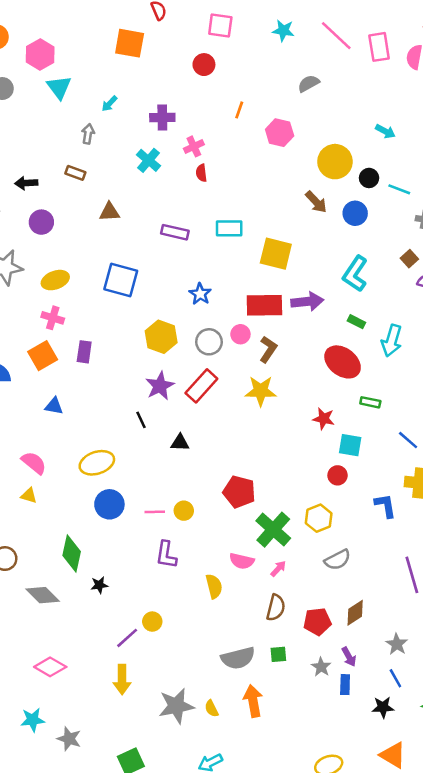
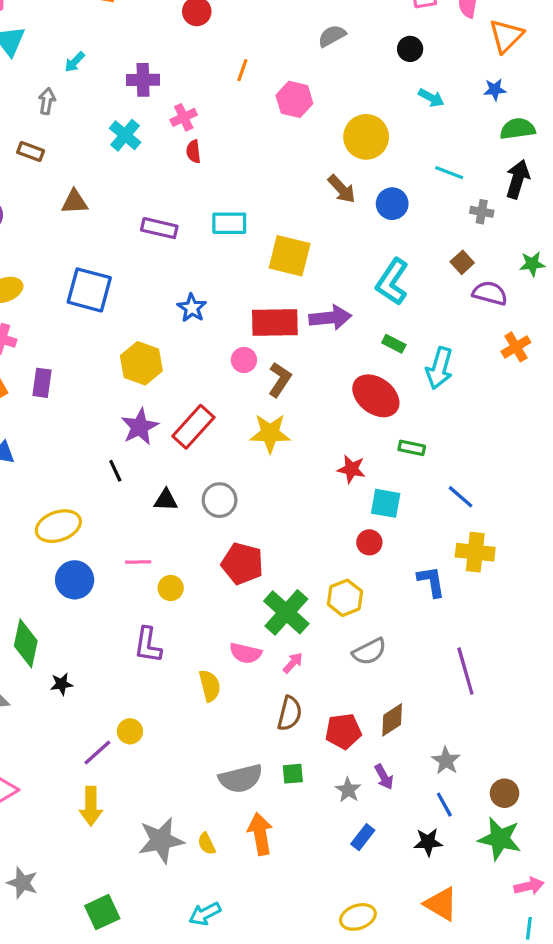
black circle: (369, 178) -> (410, 49), moved
gray circle: (209, 342) -> (220, 500), moved
pink line: (155, 512) -> (138, 562), moved
blue rectangle: (345, 685) -> (363, 837), moved, turned 36

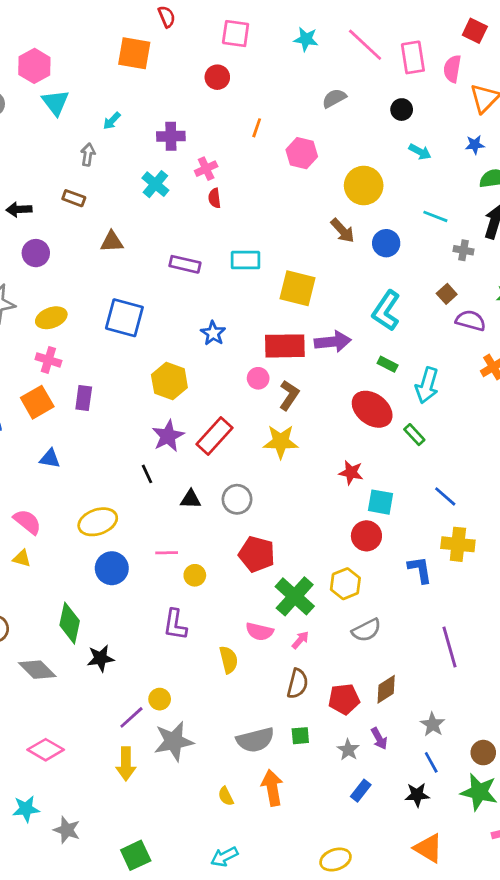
green rectangle: (412, 448) -> (414, 435), moved, turned 35
red circle: (369, 542) -> (366, 536), size x1.4
black star: (62, 684) -> (101, 658), size x1.4
gray star: (161, 840) -> (174, 741), moved
yellow ellipse: (358, 917) -> (336, 859), moved

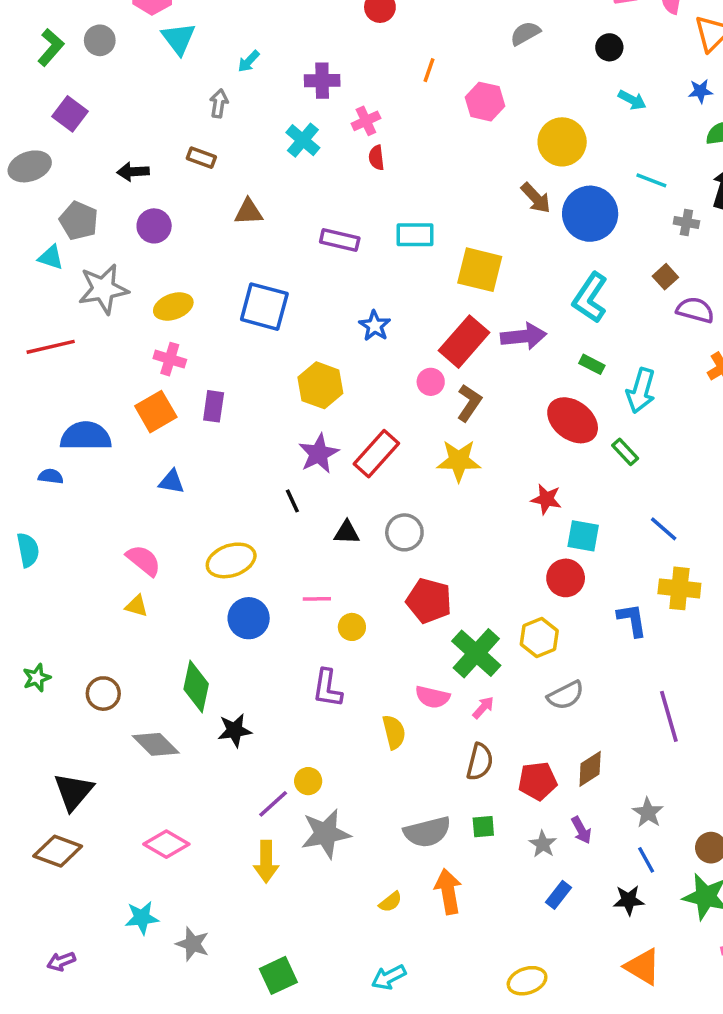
blue circle: (386, 243) -> (590, 214), size x1.6
red rectangle: (285, 346) -> (464, 342), turned -48
yellow semicircle: (226, 796) -> (390, 902), turned -102

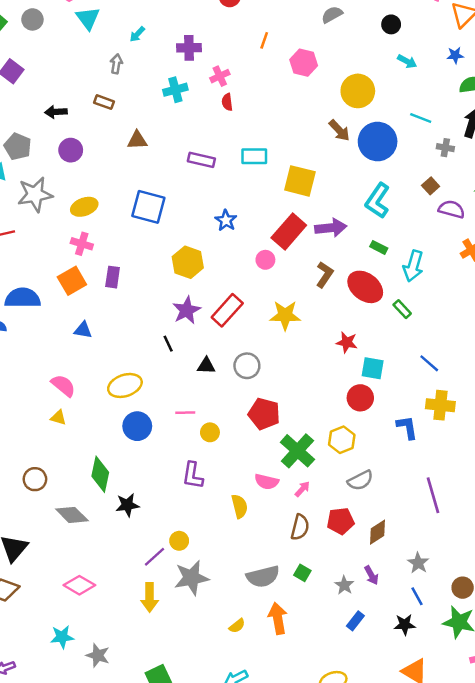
cyan cross: (303, 140) -> (175, 90), turned 35
brown L-shape: (469, 403) -> (325, 275), moved
red pentagon: (538, 781) -> (341, 521), moved
green square: (483, 827) -> (302, 573), turned 35

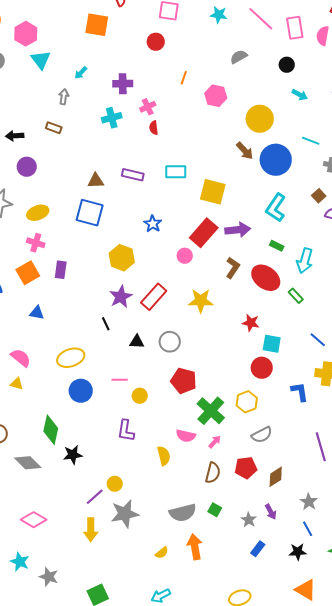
brown triangle: (137, 140) -> (96, 181), moved
cyan star: (62, 637) -> (20, 562), turned 30

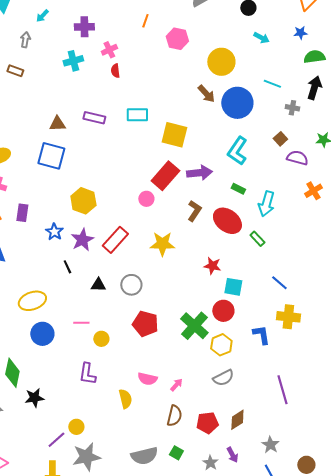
blue star: (153, 224) -> (54, 232), moved
yellow hexagon: (247, 402) -> (221, 345), moved
green cross: (211, 411) -> (194, 326), moved
red pentagon: (246, 468) -> (207, 423), moved

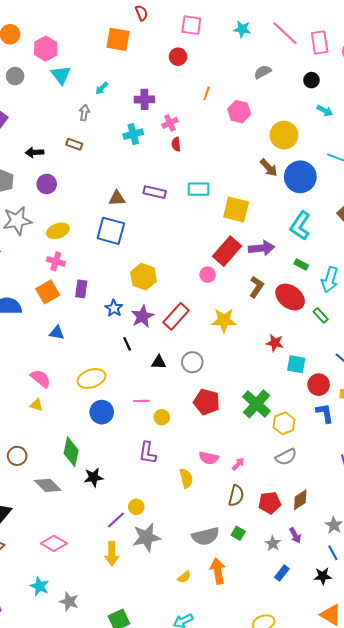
red circle: (223, 311) -> (319, 385), moved

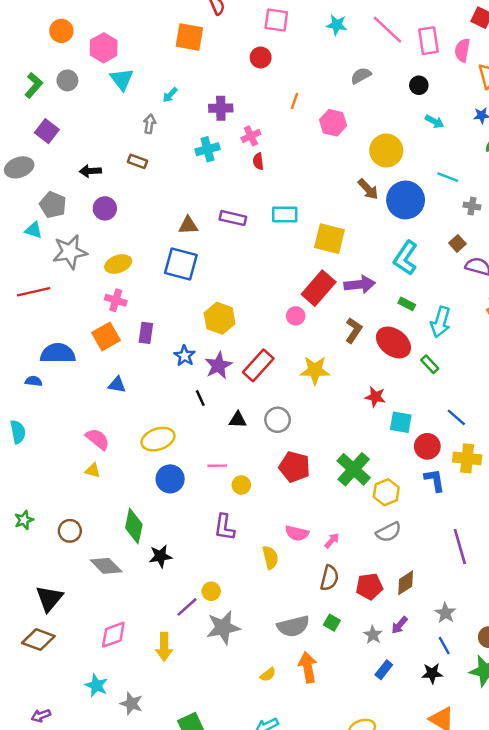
purple arrow: (295, 535) -> (400, 625), turned 70
pink diamond: (54, 543) -> (113, 635), turned -50
yellow arrow: (112, 554) -> (164, 647), moved

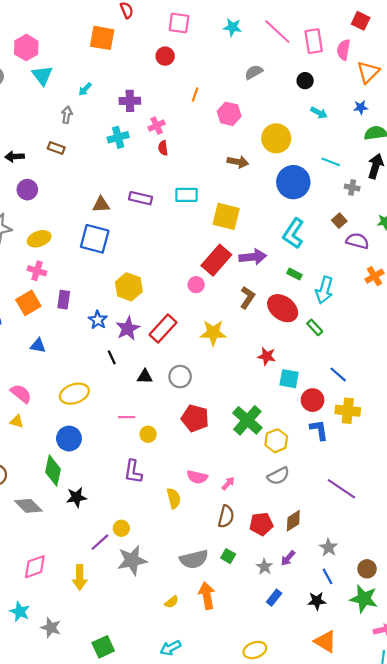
brown arrow: (368, 189) -> (238, 162), moved, turned -36
blue circle: (170, 479) -> (69, 439), moved
purple line: (460, 547) -> (341, 489), turned -40

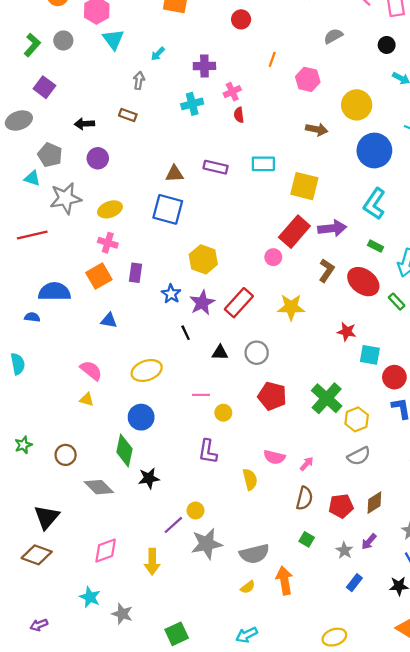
gray semicircle: (194, 559) -> (254, 554), moved

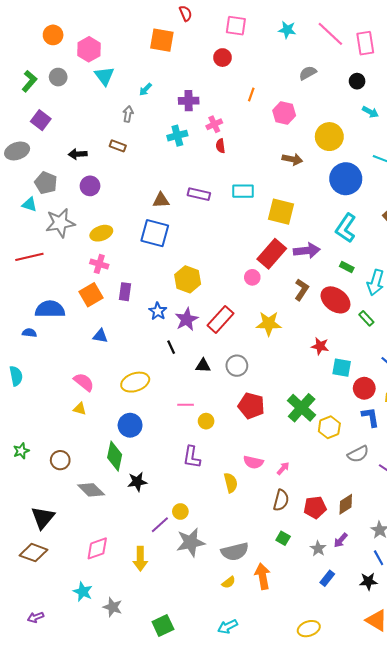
gray semicircle: (359, 456) -> (358, 454), moved

